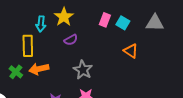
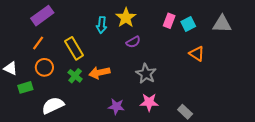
cyan square: (123, 23) -> (188, 24), turned 32
yellow rectangle: (28, 46) -> (74, 48), moved, turned -30

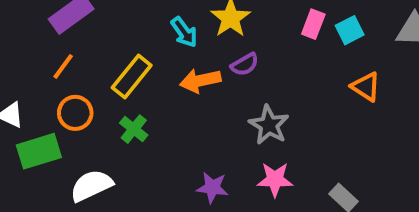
cyan arrow: (102, 25) -> (184, 32), turned -42
yellow rectangle: (74, 48) -> (132, 77), turned 70
orange arrow: (99, 73) -> (200, 81), moved
green rectangle: (25, 87) -> (39, 151), size x1.5

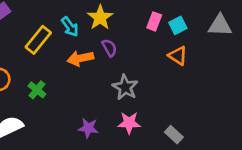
purple semicircle: (245, 64) -> (109, 48), turned -90
yellow rectangle: (132, 77) -> (38, 40), moved
orange triangle: (366, 87) -> (178, 56), moved

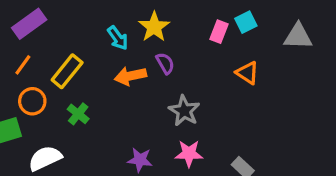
cyan square: (178, 25) -> (246, 22), moved
yellow rectangle: (38, 40) -> (67, 71), moved

